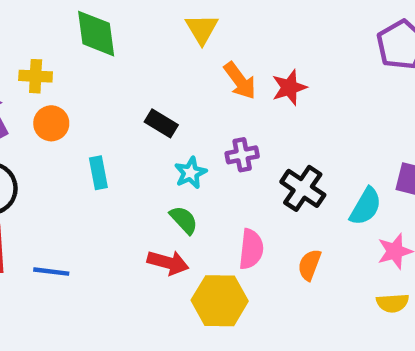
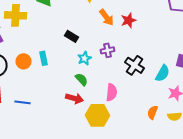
yellow cross: (36, 76) -> (16, 15), size x1.5
orange circle: (51, 123) -> (24, 61), moved
orange semicircle: (309, 265) -> (152, 112), moved

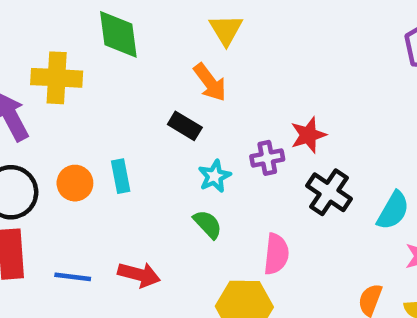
orange arrow: (106, 17) -> (210, 82), moved
red star: (128, 20) -> (308, 135), moved
red arrow: (74, 98) -> (139, 275), moved

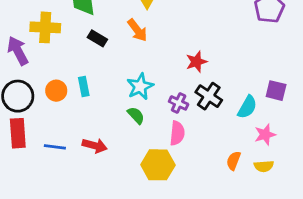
black rectangle: (185, 126) -> (97, 38), moved
purple cross: (267, 158) -> (179, 103), moved, turned 36
cyan star: (215, 176) -> (140, 86), size x1.4

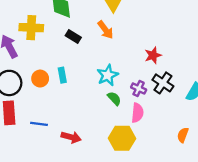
green semicircle: (136, 115) -> (114, 98), moved
red arrow: (95, 146) -> (71, 137), moved

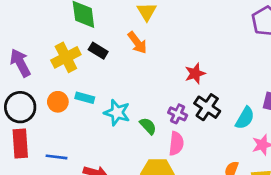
yellow cross: (31, 28) -> (66, 57), moved, turned -30
cyan rectangle: (62, 75) -> (85, 98), turned -64
cyan star: (108, 75) -> (117, 113), moved, turned -30

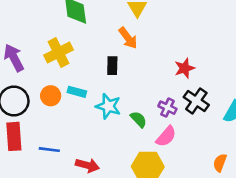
black rectangle: (98, 51) -> (112, 66), moved, turned 60
pink semicircle: (176, 143) -> (166, 136), turned 35

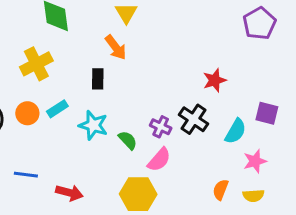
red star: (184, 68) -> (215, 80), moved
cyan rectangle: (77, 92) -> (57, 109), turned -48

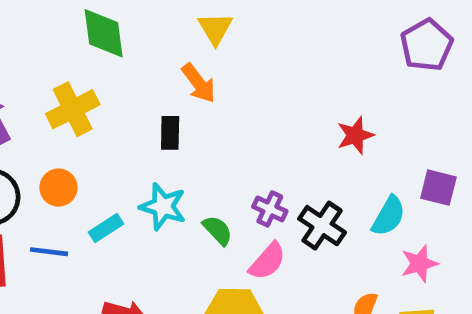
cyan rectangle: (57, 109) -> (106, 228), moved
black cross: (194, 119) -> (322, 226), moved
blue line: (26, 175) -> (49, 252), moved

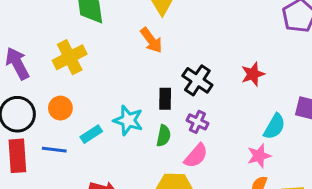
black rectangle: (170, 133) -> (165, 99), moved
black cross: (322, 226) -> (197, 80), moved
green semicircle: (218, 230) -> (164, 136), turned 55
pink star: (419, 264) -> (259, 156), moved

